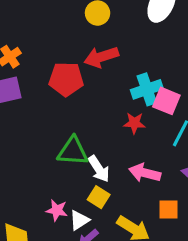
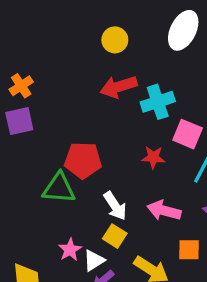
red pentagon: (66, 79) -> (83, 160), moved
cyan cross: (147, 89) -> (158, 102), moved
green triangle: (73, 151) -> (59, 188), moved
pink star: (57, 210) -> (70, 250), turned 30

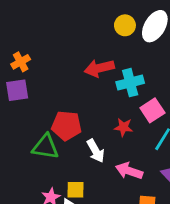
yellow circle: (115, 40) -> (125, 25), moved
pink square: (188, 134) -> (152, 110), turned 30
white arrow: (115, 206) -> (96, 151), moved
yellow square: (115, 236) -> (76, 190), moved, turned -36

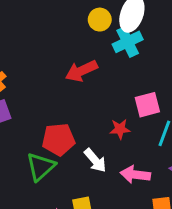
cyan cross: (130, 83) -> (128, 42), moved
pink square: (152, 110) -> (147, 105), turned 30
green triangle: (45, 147) -> (41, 167), turned -40

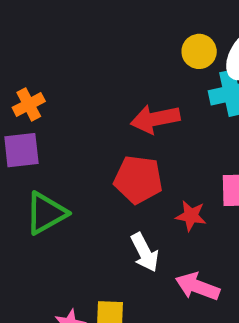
red pentagon: (59, 139) -> (138, 179), moved
green triangle: (41, 167) -> (46, 213), moved

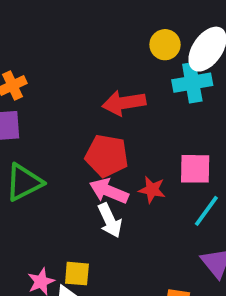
pink arrow: (197, 286) -> (109, 191), moved

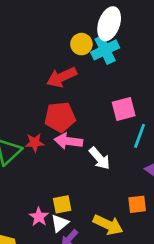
yellow circle: (165, 45) -> (81, 44), moved
red star: (152, 190) -> (35, 143), moved
white arrow: (110, 220) -> (100, 158), moved

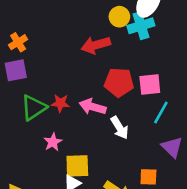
red pentagon: (60, 117) -> (119, 82), moved
yellow square: (62, 204) -> (77, 166), size x1.4
pink star: (39, 217) -> (53, 142), moved

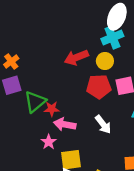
yellow circle: (119, 17) -> (105, 61), moved
pink arrow: (93, 107) -> (65, 124), moved
green triangle: (34, 108) -> (35, 102), moved

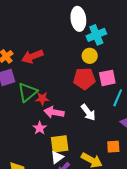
white ellipse: (117, 17) -> (78, 19), moved, turned -30
red arrow: (76, 57) -> (32, 56), moved

